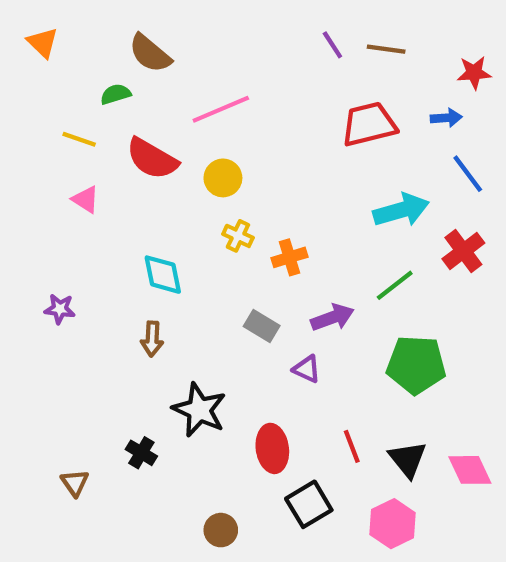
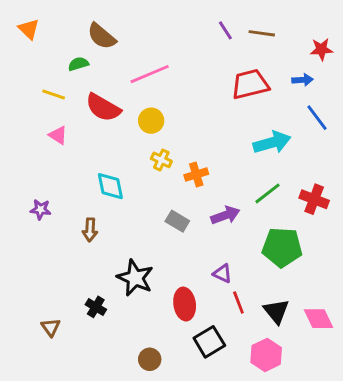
red cross: (463, 251) -> (314, 199), moved, turned -32
brown arrow: (152, 339) -> (90, 230), moved
purple triangle: (307, 369) -> (222, 273), moved

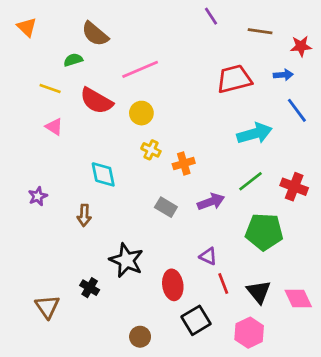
purple line: (225, 30) -> (211, 16), moved
brown line: (262, 33) -> (260, 31), moved
purple star: (41, 209) -> (38, 196), turned -30
brown triangle: (51, 327) -> (47, 307), size x1.4

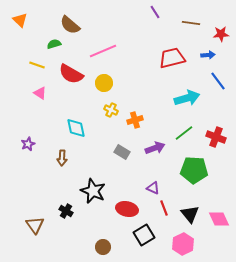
red ellipse: (173, 285) -> (127, 209), turned -70

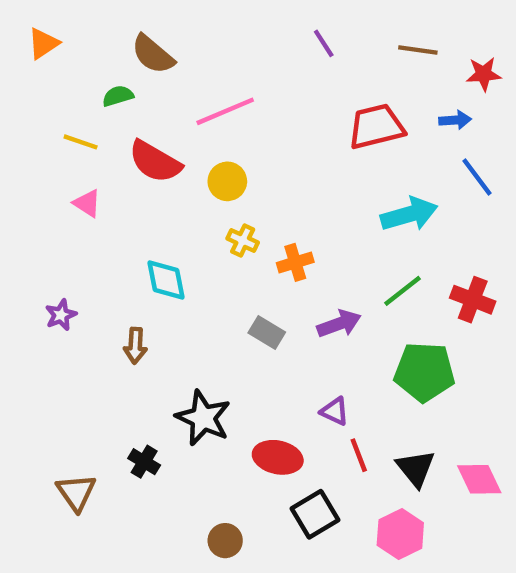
purple line: (155, 12) -> (324, 43), moved
orange triangle: (20, 20) -> (43, 43), turned 42

